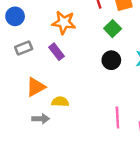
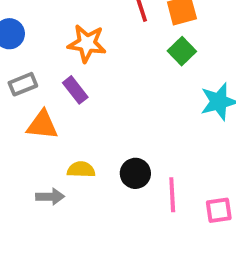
green square: (113, 29) -> (182, 51), moved
black circle: (111, 60) -> (135, 173), moved
orange triangle: (36, 87) -> (42, 125), moved, turned 35

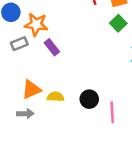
orange star: (87, 43) -> (36, 24), moved
orange triangle: (42, 125) -> (31, 89), moved, turned -30
gray arrow: (50, 197) -> (25, 114), moved

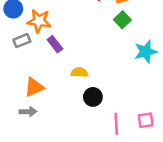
yellow semicircle: (55, 97) -> (79, 72), moved
pink line: (112, 112) -> (116, 124), moved

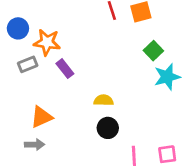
green square: (122, 20) -> (153, 51), moved
yellow semicircle: (79, 72) -> (104, 100), moved

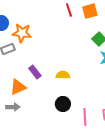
purple rectangle: (65, 69) -> (35, 72), moved
black circle: (108, 128) -> (63, 104), moved

